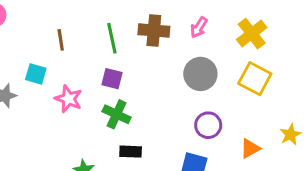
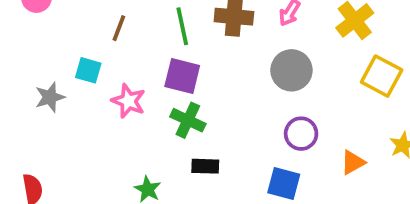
brown line: (61, 40) -> (119, 28), turned 30
purple square: (112, 79) -> (182, 76), size x1.4
yellow square: (255, 79) -> (382, 76), moved

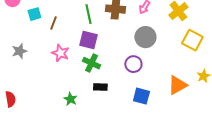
brown line: (119, 28) -> (53, 23), moved
cyan square: (88, 70) -> (34, 14), moved, turned -32
purple circle: (301, 134) -> (133, 64), moved
orange triangle: (353, 162) -> (177, 85), size x1.5

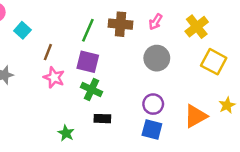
cyan square: (34, 14) -> (22, 30), turned -32
green line: (88, 14) -> (88, 30), turned 36
brown line: (53, 23) -> (48, 52), moved
purple circle: (133, 64) -> (153, 104), moved

